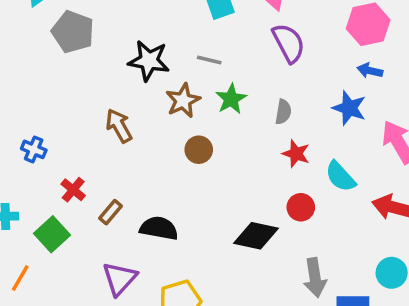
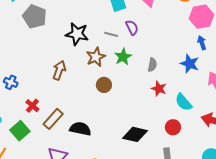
purple semicircle: (289, 43) -> (132, 28), moved, size x0.7
blue arrow: (370, 71) -> (202, 43), turned 56
brown arrow: (119, 126) -> (59, 70), turned 48
red circle: (301, 207) -> (173, 127), moved
brown rectangle: (110, 212) -> (53, 119), size x1.5

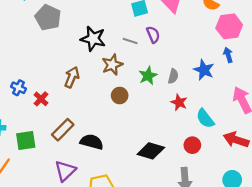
green star: (123, 57) -> (148, 76), moved
blue star: (190, 64) -> (204, 70), moved
red cross: (32, 106) -> (41, 99), moved
green square: (20, 131) -> (26, 141), turned 30

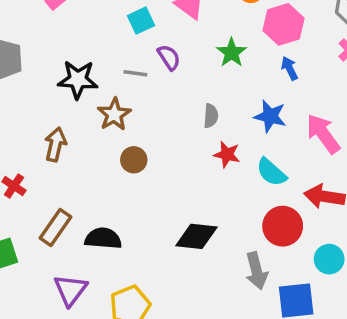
blue star: (204, 70) -> (270, 116), moved
green star: (148, 76) -> (232, 53), moved
red circle: (192, 145) -> (283, 226), moved, size x1.5

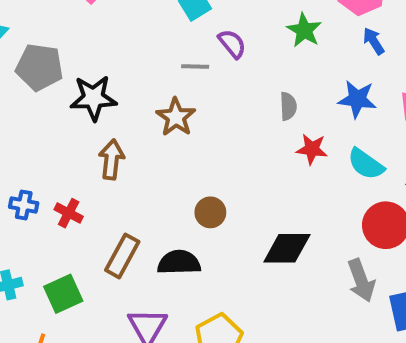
black star: (78, 80) -> (93, 98), moved
brown circle: (134, 160) -> (210, 212), moved

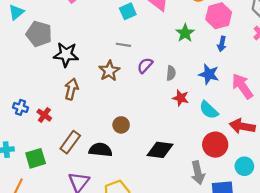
blue arrow: (374, 41) -> (222, 44), turned -144
purple semicircle: (232, 44) -> (145, 65), moved, turned -105

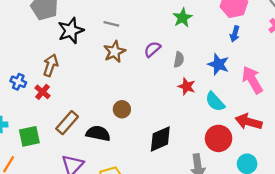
green star: (185, 33) -> (183, 18), moved
gray line: (123, 45) -> (111, 24), moved
black star: (66, 54) -> (71, 31), turned -30
brown arrow: (71, 89) -> (51, 65), moved
black diamond: (160, 150) -> (160, 139), turned -36

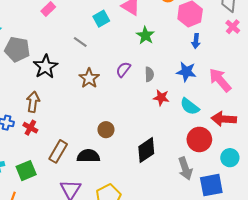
gray line: (111, 24) -> (80, 42), moved, turned 32

